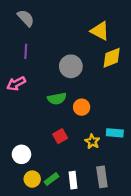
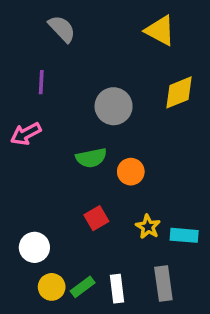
gray semicircle: (26, 18) -> (62, 29), moved
yellow triangle: (100, 31) -> (160, 31), moved
cyan rectangle: (115, 133) -> (184, 235), moved

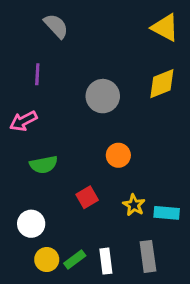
yellow triangle: (160, 31) -> (165, 28), moved
green semicircle: (91, 158) -> (44, 165), moved

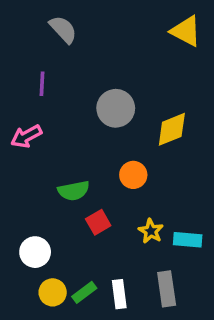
yellow diamond: (162, 84) -> (172, 129), moved
green semicircle: (44, 165) -> (74, 191), moved

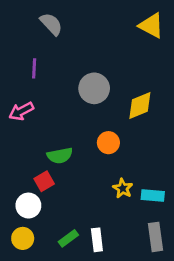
red square: (98, 222) -> (44, 181), moved
gray rectangle: (167, 289) -> (156, 237), moved
yellow circle: (53, 292) -> (23, 238), moved

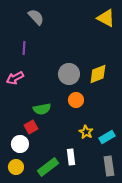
gray circle: (94, 88) -> (69, 74), moved
cyan rectangle: (153, 196) -> (107, 137), turned -35
green rectangle: (68, 238) -> (48, 167), size x1.5
white rectangle: (97, 240) -> (71, 157), moved

